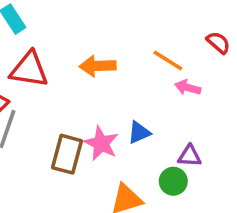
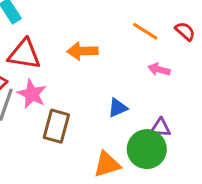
orange line: (168, 60) -> (145, 31), moved
pink star: (101, 143) -> (32, 94), moved
green circle: (173, 181) -> (147, 149), size x1.6

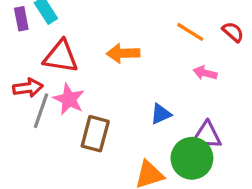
purple triangle: (161, 128) -> (207, 135), size x1.4

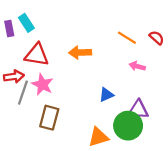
brown rectangle: (95, 134) -> (49, 118), moved

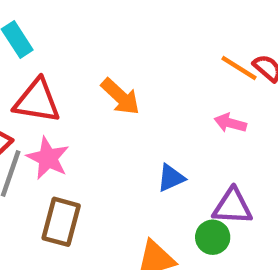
orange line: (127, 38) -> (239, 68), moved
orange arrow: (80, 53) -> (120, 97), turned -135
green circle: (128, 126) -> (213, 237), size x0.6

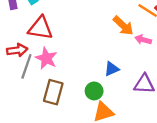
orange arrow: (120, 97) -> (123, 26), moved
green circle: (213, 237) -> (94, 91), moved

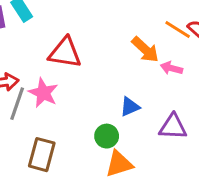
red triangle: (40, 28) -> (65, 53), moved
brown rectangle: (53, 92) -> (42, 155), moved

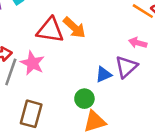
orange arrow: (145, 50) -> (74, 28), moved
purple triangle: (173, 127) -> (126, 67), moved, turned -45

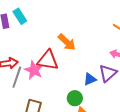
red triangle: (50, 30) -> (48, 60), moved

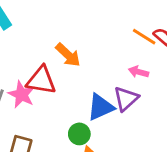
blue triangle: (90, 79) -> (100, 107), size x1.5

